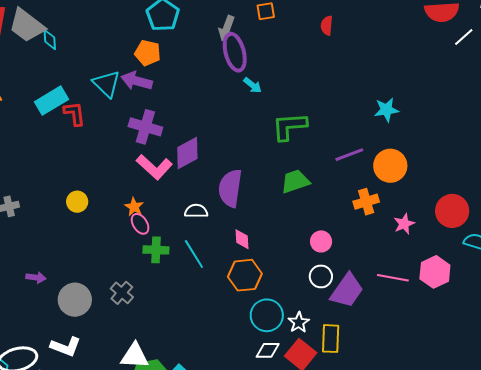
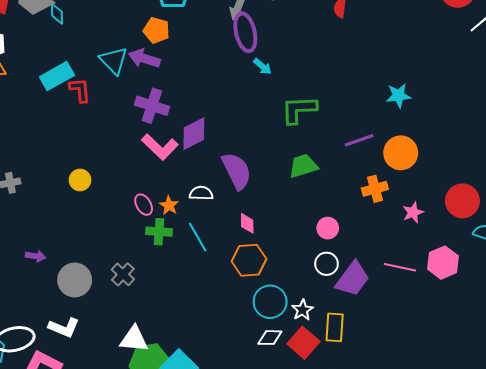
purple semicircle: (230, 188) -> (237, 171), turned 144
orange star: (134, 207) -> (169, 205), moved

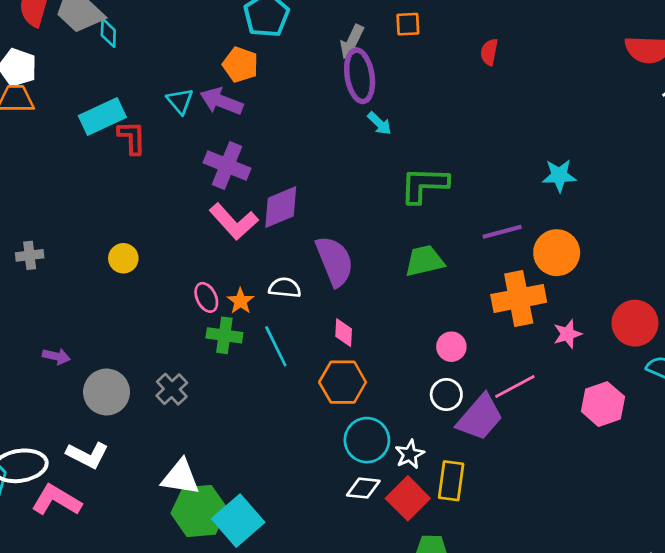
cyan triangle: (114, 61) -> (180, 101), size x0.7
orange cross: (375, 189) -> (519, 298), size x1.5
pink line: (400, 267) -> (515, 387), moved, turned -44

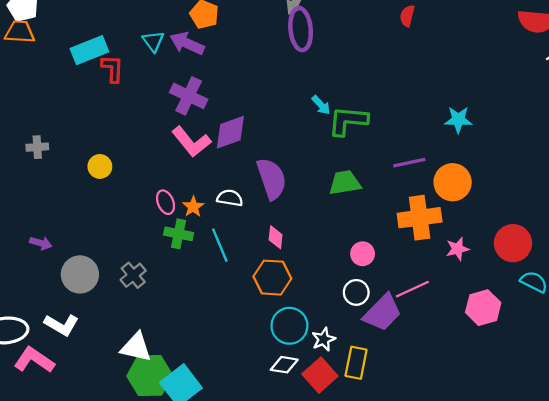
cyan arrow: (379, 123) -> (321, 105), moved
gray cross: (30, 255) -> (37, 147), moved

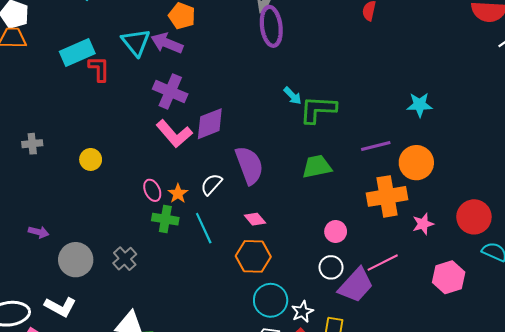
cyan triangle: (153, 41) -> (136, 42), size x1.4
white semicircle: (230, 198) -> (211, 184), turned -55
pink diamond: (276, 237) -> (255, 219), turned -45

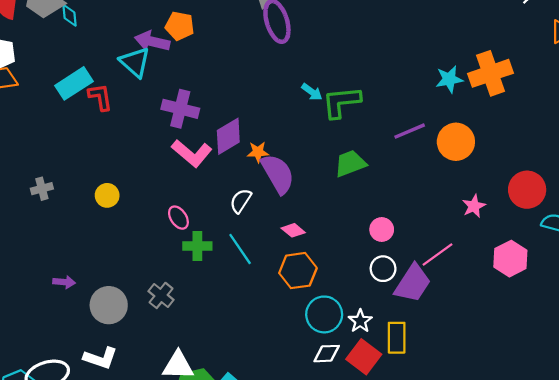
purple arrow: (167, 43) -> (152, 41), moved
orange star: (178, 194) -> (258, 152), moved, turned -30
orange cross: (387, 196) -> (490, 73), moved

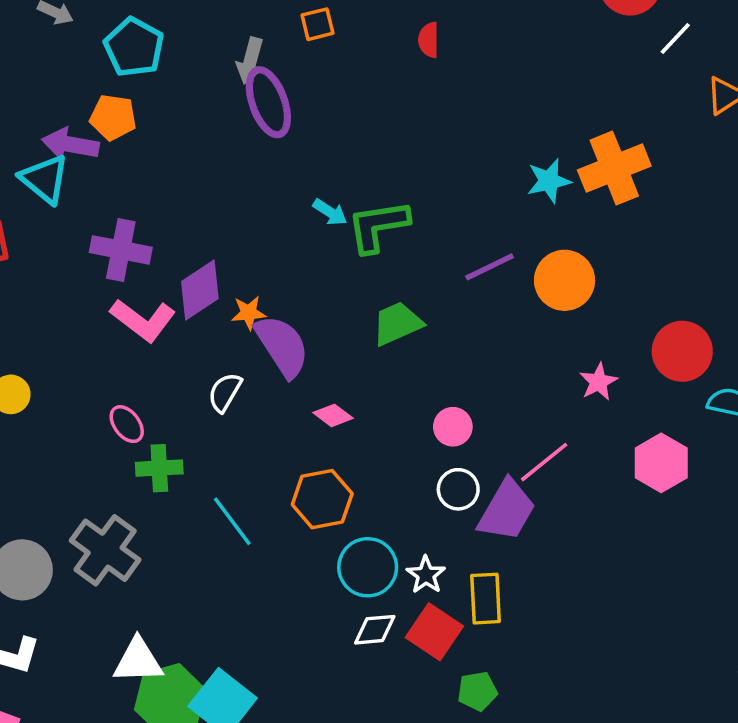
pink diamond: (293, 230) -> (333, 415), moved
cyan line: (240, 249) -> (232, 521), moved
gray cross: (161, 295) -> (105, 550), size x1.6

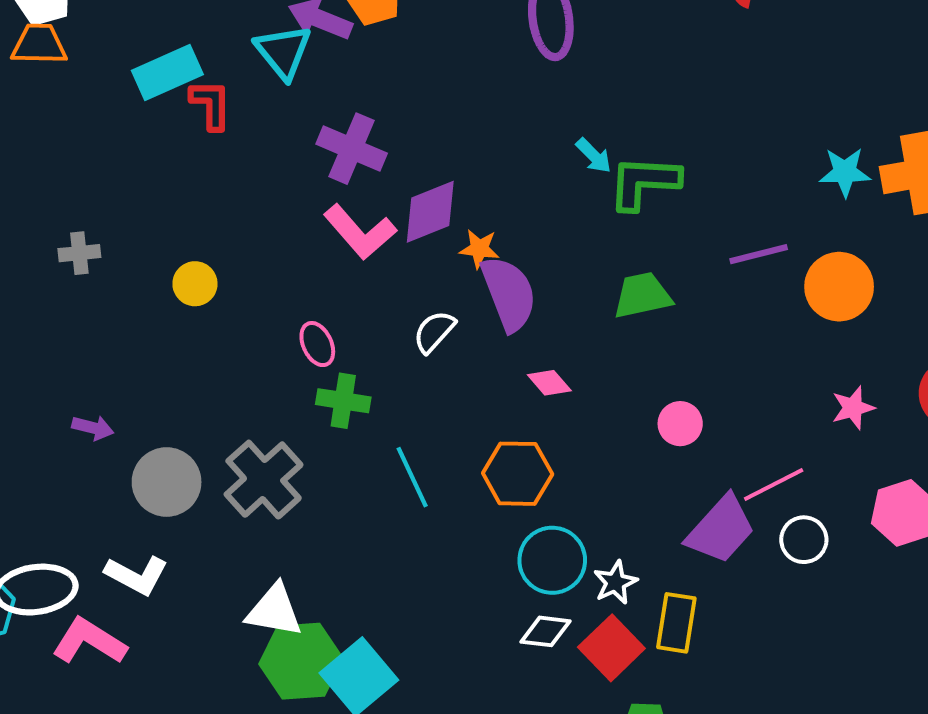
white circle: (458, 489) -> (804, 540), moved

